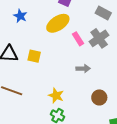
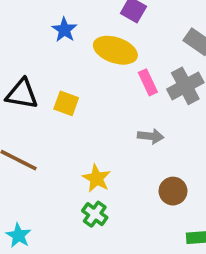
blue star: (20, 16) -> (64, 30), moved
yellow ellipse: (58, 23) -> (115, 50), turned 45

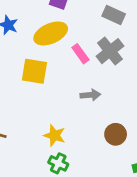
yellow ellipse: (115, 50) -> (51, 33), turned -32
yellow square: (66, 103) -> (34, 71), moved, size x1.4

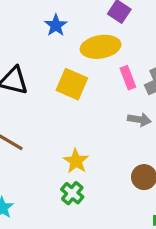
gray arrow: (90, 95) -> (139, 120), moved

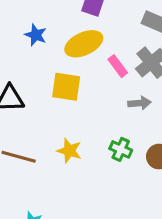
yellow star: (76, 161) -> (69, 151), moved
green cross: (72, 193) -> (121, 149), moved

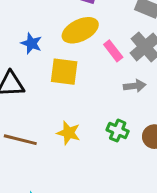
blue star: (36, 35) -> (31, 43), moved

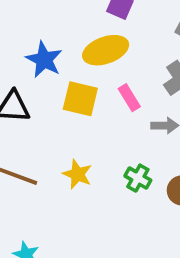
blue star: (31, 43) -> (44, 60), size x1.4
pink rectangle: (113, 51) -> (129, 98), moved

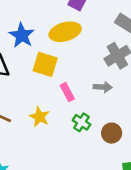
pink rectangle: (129, 98) -> (67, 92), moved

